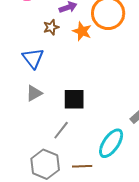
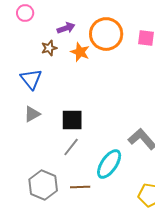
gray line: (61, 130) -> (71, 147), moved

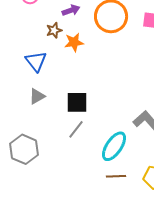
orange star: (80, 52) -> (74, 42), moved, turned -30
gray hexagon: (43, 185) -> (24, 149), moved
brown line: (80, 187) -> (116, 176), moved

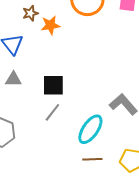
gray triangle: (37, 96) -> (13, 79), turned 30

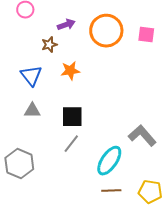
orange star: (50, 25) -> (70, 71), moved

